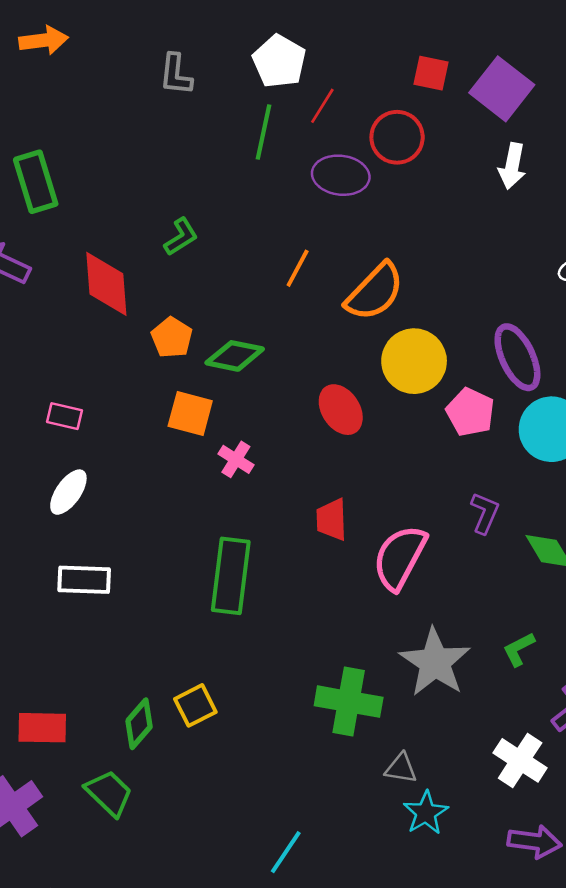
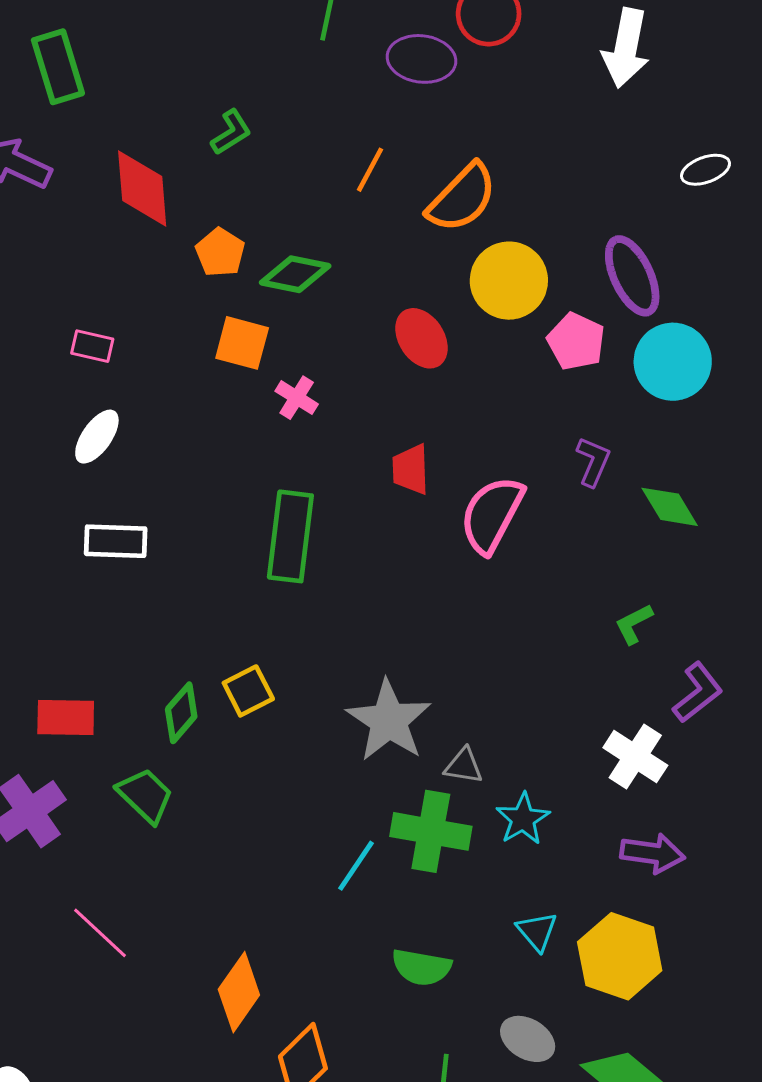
white arrow: (512, 166) -> (626, 48), size x1.4
gray star: (435, 662) -> (389, 721), moved
green cross: (349, 702) -> (431, 831), moved
gray triangle: (401, 768) -> (464, 766), moved

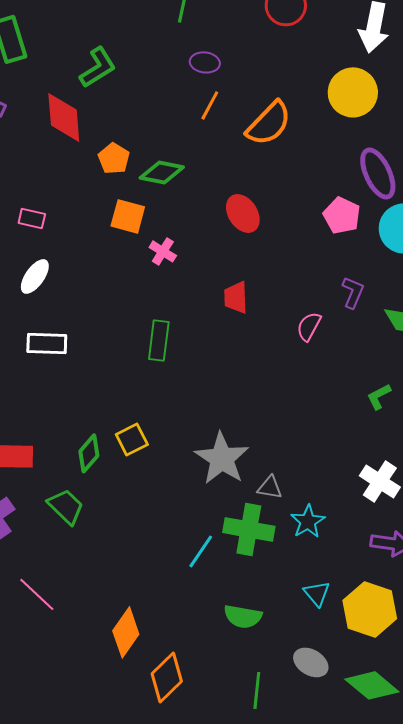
purple ellipse: (421, 59) -> (205, 62), moved, size x0.7
green L-shape: (231, 132) -> (98, 67), moved, size x1.4
yellow circle: (509, 281) -> (353, 92), moved
pink semicircle: (492, 515) -> (309, 326), moved, size x0.6
green rectangle: (290, 536) -> (159, 340), size x0.7

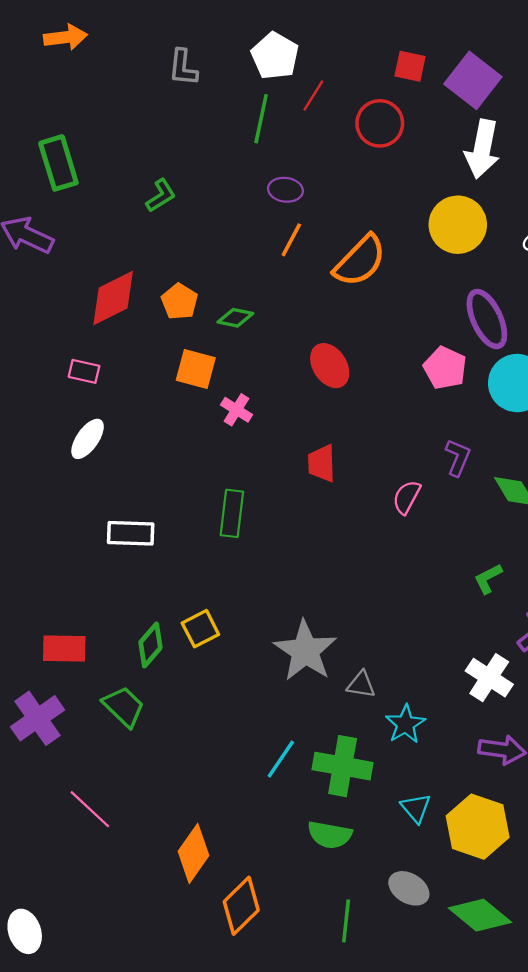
green L-shape: (98, 67) -> (161, 196), size x0.7
red diamond: (64, 117) -> (113, 298), moved, turned 68
green diamond: (162, 172) -> (235, 318), size x0.7
white rectangle: (47, 343) -> (131, 533), moved
green cross: (249, 529) -> (343, 766), moved

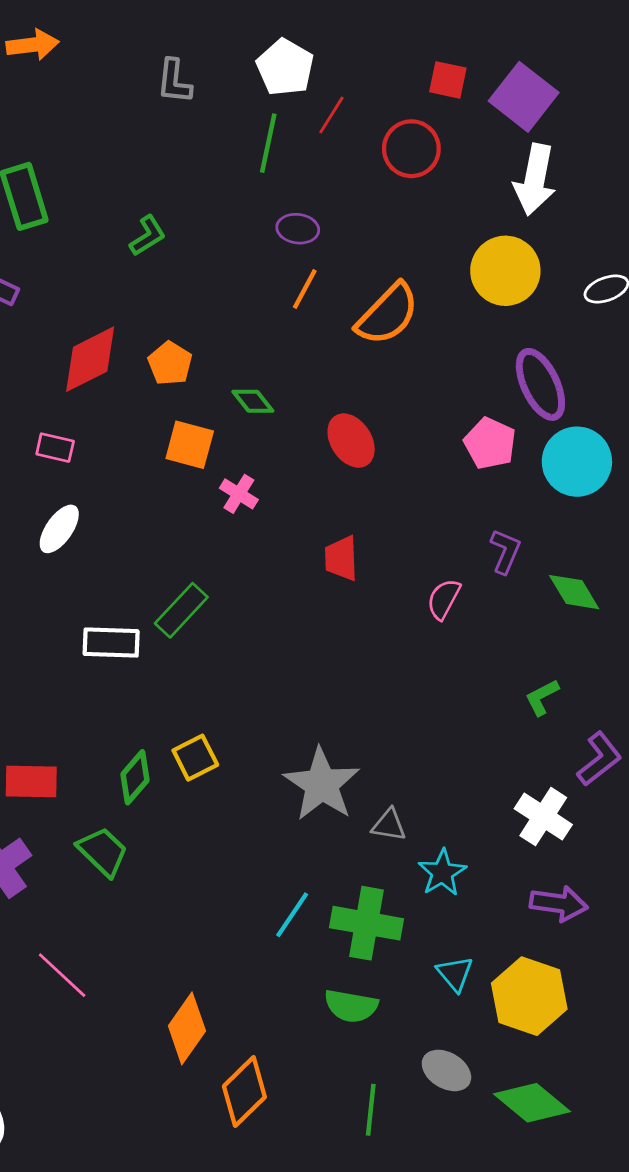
green diamond: (235, 318) -> (253, 401), moved, turned 40
green rectangle: (232, 513) -> (181, 610), moved, turned 36

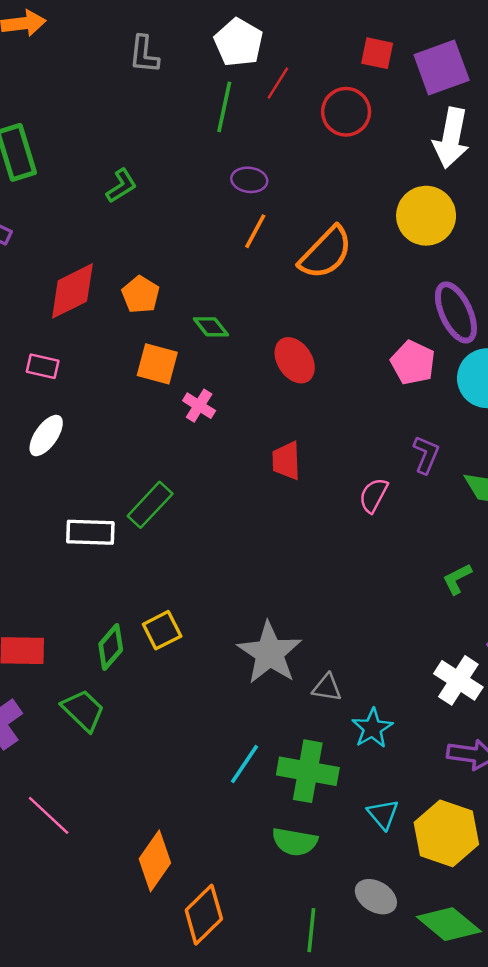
purple square: (524, 97) -> (442, 68), turned 32

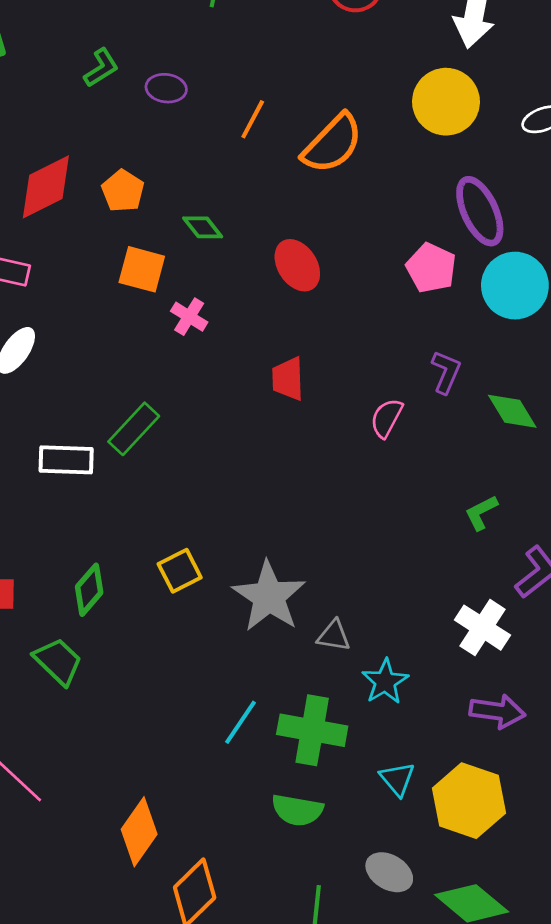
purple ellipse: (249, 180) -> (166, 88), moved
yellow square: (162, 630) -> (180, 571), moved

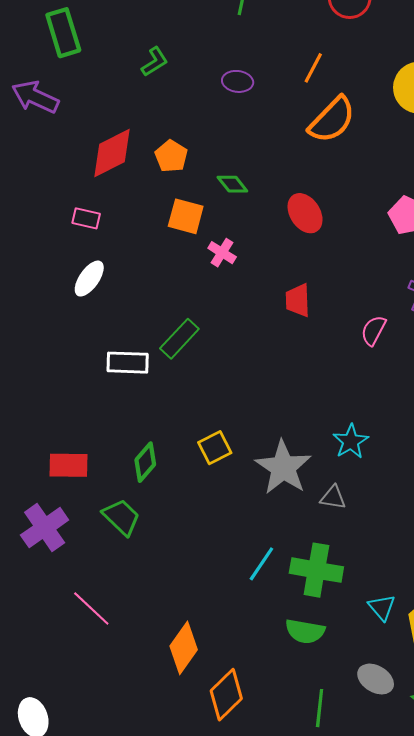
purple ellipse: (166, 88) -> (238, 81), moved
orange line: (253, 119) -> (313, 68), moved
cyan star: (385, 682) -> (351, 441), moved

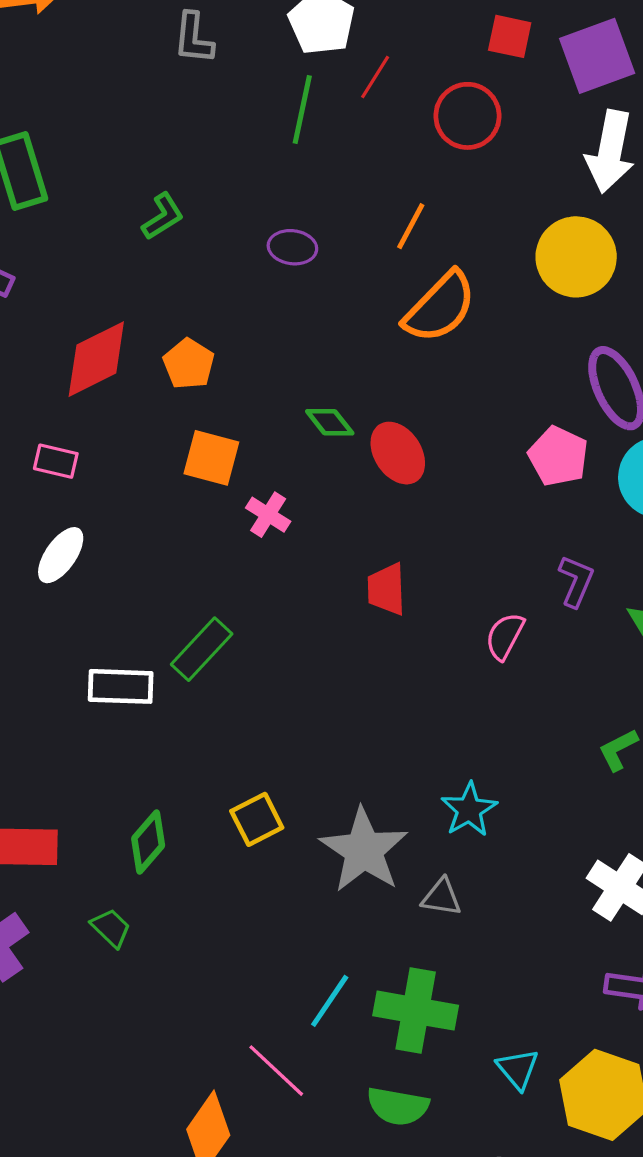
green diamond: (232, 184) -> (330, 422), moved
green trapezoid: (121, 517) -> (111, 928), size x0.7
pink line: (91, 608) -> (276, 1071), moved

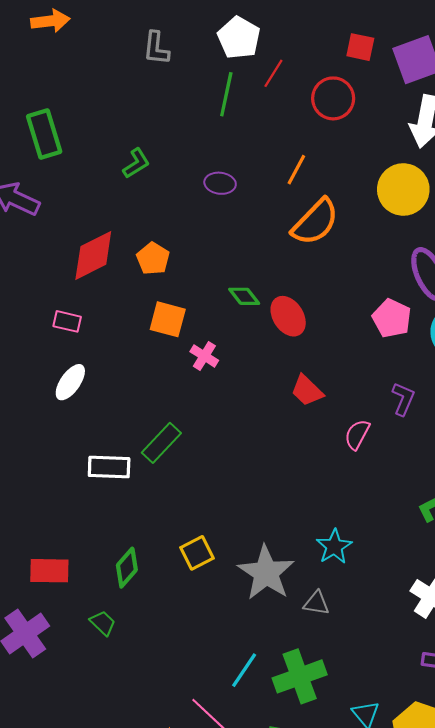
red trapezoid: (386, 589) -> (307, 391), moved, turned -44
green cross: (416, 1011) -> (300, 676), turned -30

